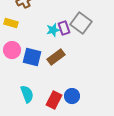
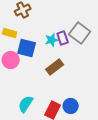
blue square: (32, 57) -> (27, 48), moved
cyan semicircle: (27, 94) -> (26, 104), turned -126

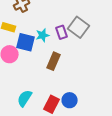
cyan star: (52, 40) -> (43, 35), moved
brown rectangle: (55, 67) -> (54, 61), turned -30

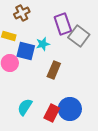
purple rectangle: (62, 32) -> (63, 24), moved, size x1.5
blue circle: (70, 100) -> (70, 109), size x1.5

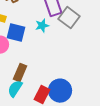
cyan star: (43, 44) -> (42, 26), moved
brown rectangle: (54, 70) -> (20, 73), moved

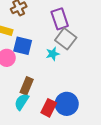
gray square: (69, 18) -> (66, 39), moved
cyan star: (42, 26) -> (53, 54), moved

